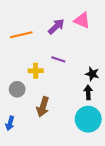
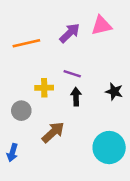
pink triangle: (82, 20) -> (101, 25), turned -36
black arrow: (88, 92) -> (76, 97), moved
brown arrow: (43, 107) -> (53, 132), turned -150

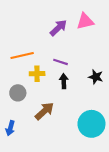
orange line: (26, 43) -> (22, 56), moved

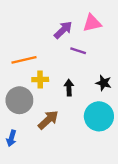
purple line: (61, 62) -> (78, 51), moved
gray circle: (18, 93) -> (19, 100), size x1.5
cyan circle: (91, 124) -> (99, 116), moved

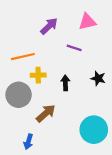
purple arrow: (63, 30) -> (49, 26), moved
cyan circle: (99, 116) -> (94, 130), moved
blue arrow: (11, 138) -> (28, 142), moved

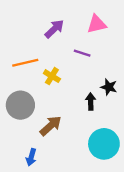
yellow cross: (38, 75) -> (52, 76), moved, turned 32
black arrow: (65, 83) -> (91, 102), moved

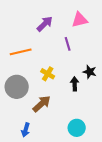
purple line: (82, 53) -> (68, 44), turned 56
yellow cross: (52, 76) -> (48, 74), moved
cyan circle: (104, 144) -> (77, 128), moved, size x0.7

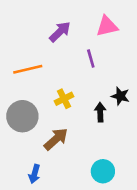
yellow cross: (48, 74) -> (64, 99), turned 32

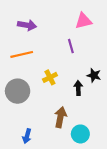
purple arrow: (60, 32) -> (27, 25), moved, turned 54
brown arrow: (56, 139) -> (60, 117), moved, turned -36

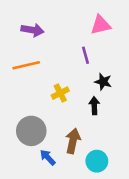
black star: (94, 75) -> (103, 82), moved
gray circle: (18, 91) -> (31, 131), moved
blue arrow: (27, 136) -> (48, 157), moved, turned 120

